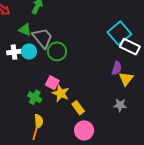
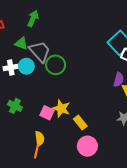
pink square: (52, 83) -> (47, 113), moved
green cross: (35, 97) -> (15, 106), moved

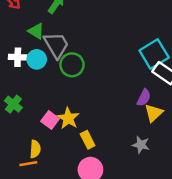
orange line: (36, 151) -> (28, 164), turned 56

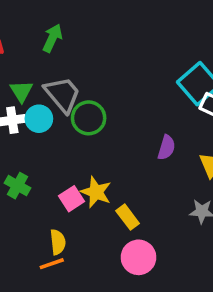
green triangle: (36, 31) -> (21, 91), moved, turned 36
purple semicircle: (144, 98) -> (166, 148), moved
pink square: (50, 120) -> (71, 199), turned 30

